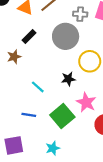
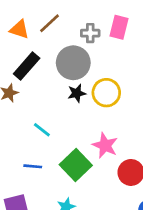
black rectangle: (29, 37) -> (27, 66), size x1.5
black star: (68, 79) -> (77, 93), moved

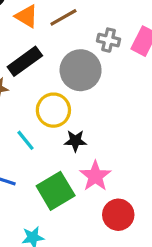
black star: (77, 93) -> (75, 141), moved
yellow circle: (106, 93) -> (53, 110), moved

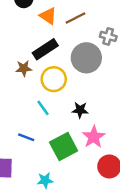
yellow circle: (53, 110) -> (54, 79), moved

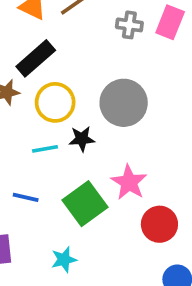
gray circle: (86, 58) -> (124, 103), moved
cyan line: (43, 108) -> (45, 149), turned -56
black star: (80, 110) -> (82, 139), moved

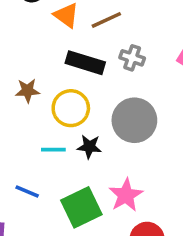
gray cross: (129, 25) -> (132, 58), moved
black rectangle: (36, 58) -> (85, 63), moved, turned 48

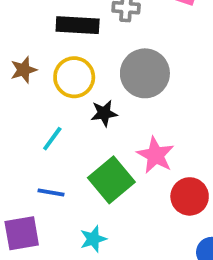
cyan line: (53, 150) -> (52, 139), moved, turned -40
blue line: (27, 192) -> (51, 192), moved

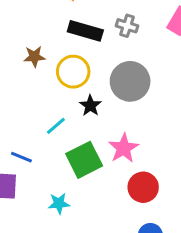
black star: (104, 113) -> (90, 106), turned 30
cyan line: (52, 139) -> (56, 126), moved
blue line: (51, 192) -> (21, 157), moved

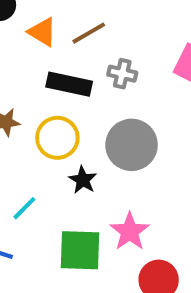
cyan line: (56, 126) -> (24, 208), moved
green square: (84, 160) -> (80, 250), turned 33

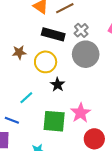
gray cross: (122, 74) -> (81, 30), turned 32
gray circle: (132, 145) -> (86, 54), moved

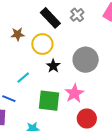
black rectangle: (53, 34) -> (50, 18), turned 30
gray circle: (86, 54) -> (86, 60), moved

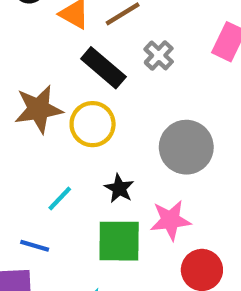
brown star: (18, 34) -> (38, 109), size x1.6
black star: (53, 66) -> (119, 188), moved
pink star: (74, 93) -> (170, 220), turned 30

